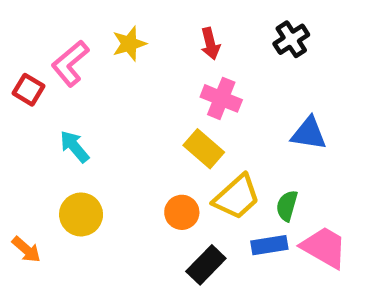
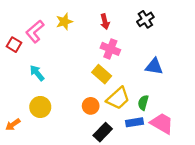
orange arrow: (26, 250) -> (13, 125), turned 104

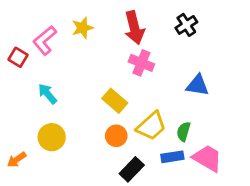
red arrow: (105, 22) -> (134, 28), size x1.6
yellow rectangle: (102, 74) -> (115, 101), moved

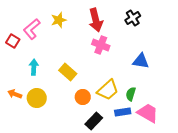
cyan arrow: (47, 94) -> (34, 67), turned 42
yellow rectangle: (115, 101) -> (68, 72), moved
orange arrow: (17, 160) -> (15, 94), moved, turned 56

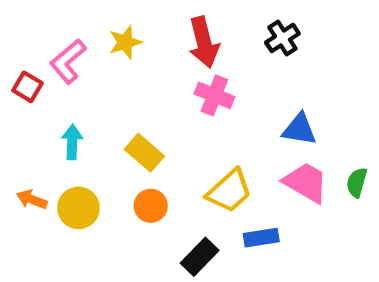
green semicircle: (131, 94) -> (357, 182), moved
orange circle: (83, 97) -> (151, 206), moved
pink trapezoid: (148, 113) -> (306, 182), moved

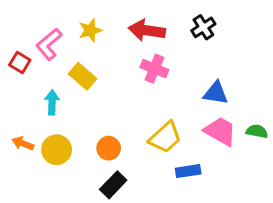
red arrow: (204, 42) -> (147, 30), turned 112
yellow rectangle: (144, 153) -> (83, 76), moved
green semicircle: (357, 182) -> (257, 131), turned 85
black rectangle: (200, 257) -> (113, 185), moved

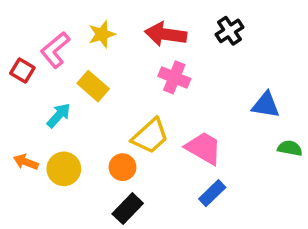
blue triangle: (216, 93) -> (266, 105), moved
cyan arrow: (52, 102) -> (59, 115), turned 40
pink trapezoid: (220, 131) -> (204, 148), moved
yellow trapezoid: (165, 137) -> (150, 136), moved
blue rectangle: (188, 171) -> (212, 193), turned -35

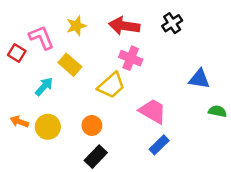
pink L-shape: (55, 50) -> (41, 37), turned 108
yellow trapezoid: (150, 136) -> (111, 85), moved

